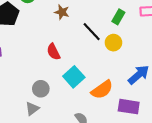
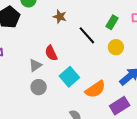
yellow circle: (113, 43) -> (116, 47), moved
purple rectangle: (129, 107) -> (120, 106), turned -42
gray triangle: (32, 109) -> (35, 65), moved

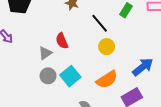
yellow circle: (116, 47) -> (107, 47), moved
cyan square: (69, 77) -> (70, 76), moved

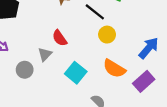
gray circle: (48, 76) -> (25, 70), moved
orange semicircle: (107, 80) -> (114, 69), turned 75

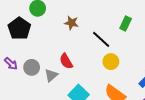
gray circle: (25, 70) -> (32, 67), moved

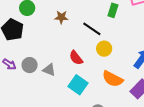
red semicircle: (66, 61) -> (76, 58), moved
gray triangle: (51, 75) -> (49, 70), turned -48

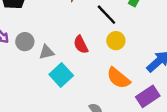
gray triangle: (49, 70) -> (47, 52), turned -48
cyan square: (78, 85) -> (61, 75), moved

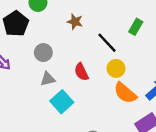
gray circle: (25, 42) -> (43, 53), moved
orange semicircle: (118, 78) -> (125, 93), moved

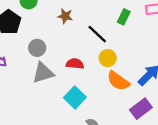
red semicircle: (81, 72) -> (75, 64), turned 126
gray triangle: (48, 79) -> (43, 73), size x1.5
cyan square: (62, 102) -> (75, 97), moved

